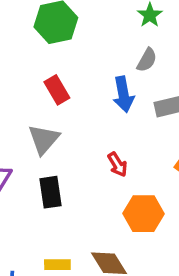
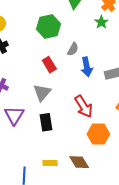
gray semicircle: (147, 60) -> (73, 49), moved
red arrow: (117, 164) -> (84, 106), size x1.6

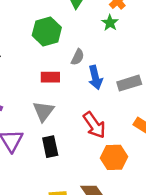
red rectangle: (49, 65) -> (50, 77), turned -56

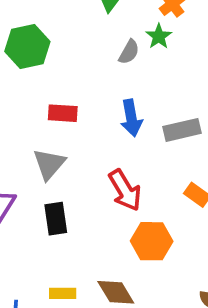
green hexagon: (47, 31) -> (27, 47), moved
gray semicircle: (78, 57) -> (129, 52), moved

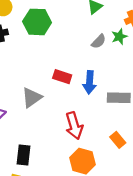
red rectangle: (63, 113) -> (62, 77), moved
black rectangle: (56, 219) -> (24, 155), moved

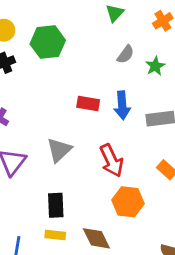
green star: (119, 37) -> (155, 66), moved
gray triangle: (32, 98) -> (59, 150), moved

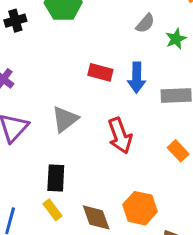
orange hexagon: (128, 202) -> (140, 208), moved
yellow rectangle: (55, 235) -> (52, 210), turned 42

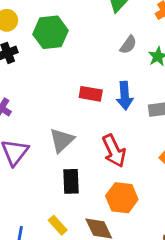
black rectangle: (56, 178) -> (71, 181), moved
orange hexagon: (140, 208) -> (122, 198), moved

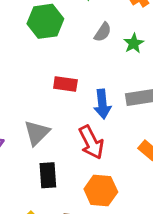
green hexagon: (50, 32) -> (45, 21), moved
blue arrow: (125, 96) -> (102, 104), moved

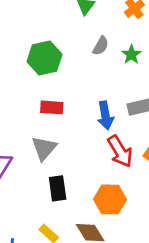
green hexagon: (45, 21) -> (45, 58), moved
red rectangle: (65, 84) -> (52, 107), moved
red arrow: (91, 142) -> (120, 151), moved

